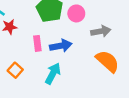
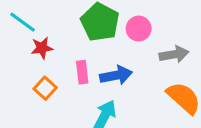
orange square: (15, 70) -> (45, 88), moved

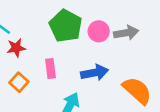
gray arrow: (174, 54) -> (126, 33), moved
blue arrow: (116, 75) -> (95, 73), moved

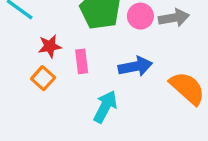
red star: (16, 48) -> (50, 46), moved

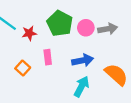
red star: (50, 46) -> (29, 33), moved
cyan arrow: (105, 107) -> (81, 87), moved

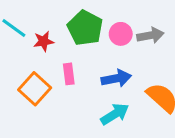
orange square: (23, 68) -> (35, 89), size x1.5
cyan arrow: (81, 87) -> (115, 114), turned 30

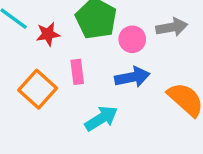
pink circle: (121, 34) -> (132, 39), moved
cyan arrow: (115, 114) -> (101, 118), moved

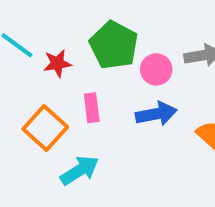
cyan arrow: (101, 118) -> (80, 170), moved

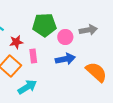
green pentagon: (114, 45) -> (44, 25), turned -30
red star: (57, 63) -> (16, 42), moved

